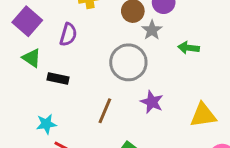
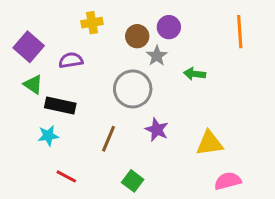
purple semicircle: (68, 35) -> (71, 60), turned -115
black rectangle: (58, 79) -> (60, 106), size x1.4
cyan star: (46, 124) -> (48, 136), moved

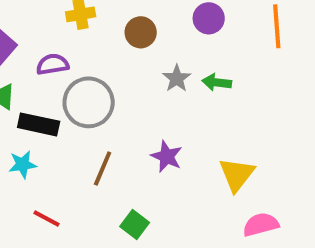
purple circle: (169, 27) -> (209, 18), moved
gray star: (157, 56) -> (177, 78), moved
gray circle: (133, 89) -> (89, 102), moved
yellow triangle: (210, 143) -> (237, 174), turned -44

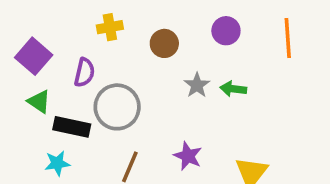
purple semicircle: (53, 64) -> (84, 72), turned 112

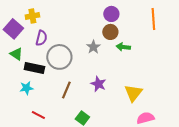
yellow cross: (110, 27) -> (32, 16), moved
purple circle: (226, 31) -> (111, 14), moved
brown circle: (164, 43) -> (110, 32), moved
gray star: (197, 85) -> (93, 47), moved

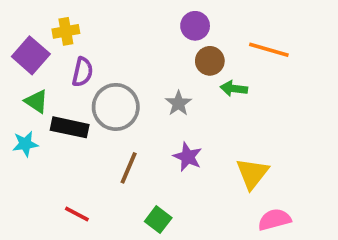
purple circle: (111, 14) -> (195, 26), moved
orange line: (153, 19) -> (269, 50), moved, turned -70
gray star: (93, 47) -> (178, 103), moved
cyan star: (26, 88) -> (25, 144), moved

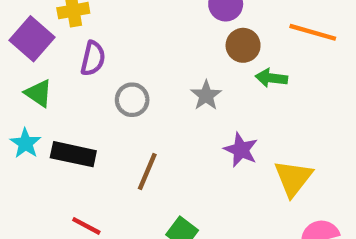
gray circle: (116, 107) -> (132, 100), size x0.6
black rectangle: (70, 127) -> (73, 154), moved
cyan star: (25, 144) -> (25, 143), turned -30
purple star: (188, 157) -> (241, 150), moved

